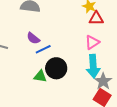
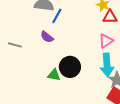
blue line: (43, 49) -> (57, 16), moved, turned -35

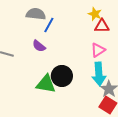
green triangle: (54, 75) -> (46, 84), size x1.5

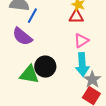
red triangle: (102, 26) -> (76, 17), moved
purple semicircle: (39, 46) -> (22, 37), size x1.5

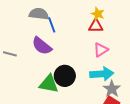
blue line: (32, 16) -> (52, 25), turned -49
cyan arrow: (82, 65) -> (102, 74), turned -90

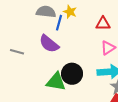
yellow star: (98, 14) -> (70, 12), moved
blue line: (52, 25) -> (59, 23), turned 35

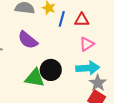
blue line: (59, 23) -> (62, 19), moved

